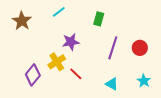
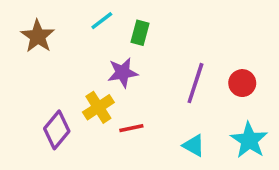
green rectangle: (99, 19) -> (140, 33), moved
red line: (76, 74) -> (131, 128), turned -56
cyan star: (144, 81) -> (249, 140), size x1.5

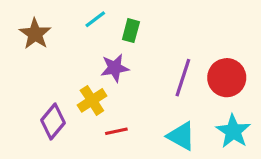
red circle: (242, 83) -> (227, 78), size x1.5
red line: (131, 128) -> (116, 131), moved
cyan triangle: (194, 145) -> (181, 136), size x1.4

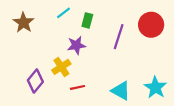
purple line: (183, 78) -> (119, 37), moved
red circle: (227, 78) -> (151, 25), moved

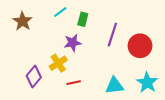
red circle: (151, 25) -> (140, 46), moved
cyan triangle: (121, 91) -> (114, 86), turned -36

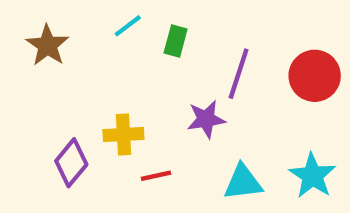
purple star: (73, 43) -> (206, 119), moved
red circle: (140, 46) -> (315, 76), moved
yellow cross: (58, 63) -> (123, 134), turned 30

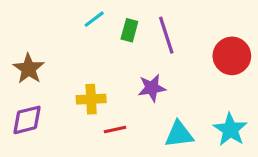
brown star: (47, 45) -> (29, 69), moved
purple line: (239, 74) -> (166, 35), moved, turned -36
purple diamond: (71, 163) -> (27, 120), moved, turned 36

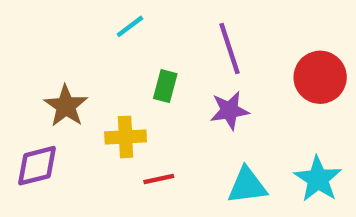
green rectangle: (129, 30) -> (165, 86), moved
brown star: (29, 69) -> (66, 106), moved
purple star: (152, 88) -> (229, 110), moved

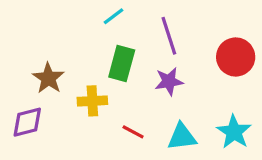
cyan line: (130, 26) -> (114, 16), moved
green rectangle: (165, 86) -> (122, 64), size x1.5
red line: (159, 179) -> (133, 132), moved, turned 40

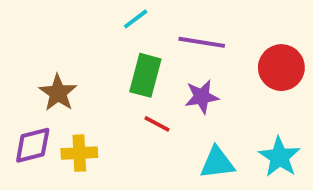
purple line: (169, 36) -> (202, 42), turned -63
yellow cross: (92, 101) -> (79, 153), moved
red line: (133, 132) -> (157, 124), moved

